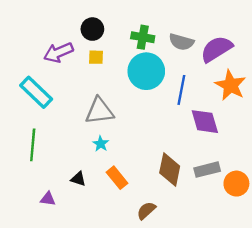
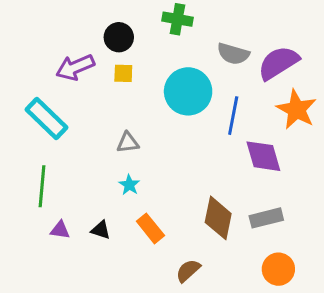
green cross: (143, 37) -> (178, 19), moved
gray triangle: (99, 111) -> (128, 143), size x0.6
orange circle: (236, 184) -> (278, 269), moved
purple triangle: (48, 199) -> (60, 230), moved

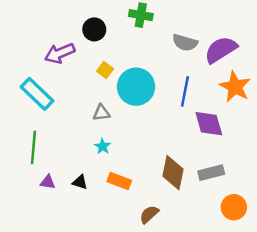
yellow square: (123, 73) -> (105, 70), moved, turned 35
cyan circle: (188, 91) -> (136, 87), moved
orange rectangle: (150, 228) -> (119, 181), turned -30
orange circle: (278, 269) -> (234, 207), moved

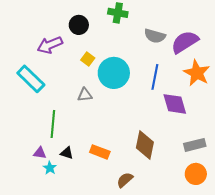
cyan star: (103, 146) -> (50, 168), moved
green line: (33, 148) -> (53, 124), moved
gray rectangle: (211, 173) -> (195, 145), moved

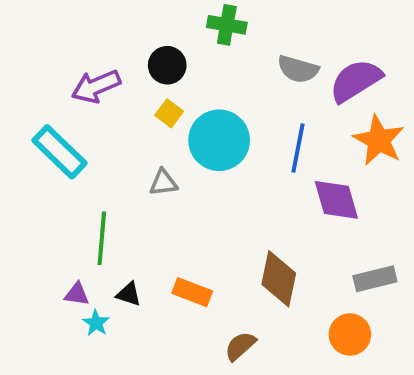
black circle: (79, 25) -> (167, 65), moved
orange circle: (196, 174) -> (350, 334), moved

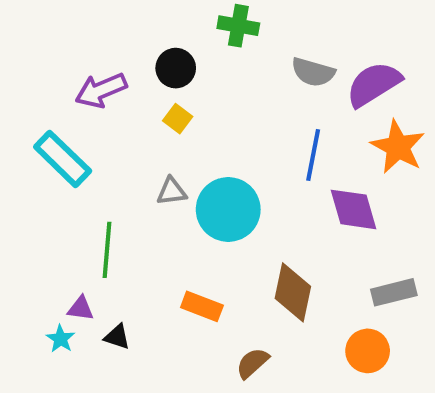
cyan circle: (219, 140) -> (228, 209), moved
black triangle: (129, 294) -> (117, 337), moved
cyan star: (96, 323) -> (61, 339), moved

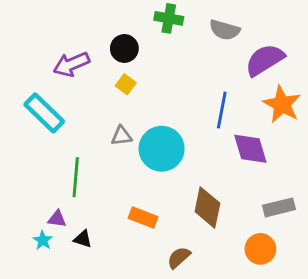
gray semicircle: (313, 72) -> (225, 30), moved

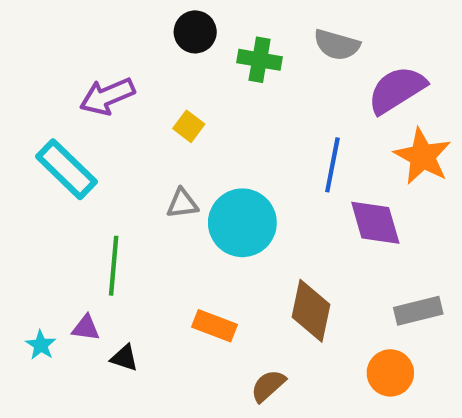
green cross: (169, 18) -> (260, 60), moved
black circle: (124, 48) -> (195, 32), moved
cyan star: (43, 240) -> (41, 345), moved

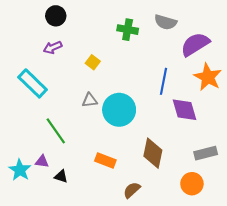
black circle: (195, 32) -> (56, 16), moved
purple arrow: (107, 96) -> (53, 48), size x0.7
green line: (114, 266) -> (56, 131), turned -40
cyan star: (41, 345) -> (20, 170), size x1.5

